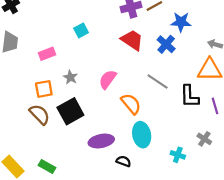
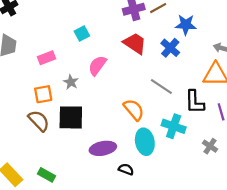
pink semicircle: (108, 79) -> (97, 65), moved
black square: (70, 111) -> (71, 117), turned 30
cyan cross: (178, 155) -> (174, 126), moved, size x1.5

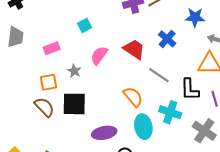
blue star: (186, 25) -> (195, 17), moved
red trapezoid: (135, 43) -> (134, 49), moved
gray cross: (210, 146) -> (204, 131), size x1.6

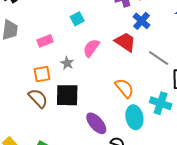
blue cross: (167, 39) -> (141, 21), moved
gray line: (159, 75) -> (159, 58), moved
purple ellipse: (104, 133) -> (96, 123), turned 60

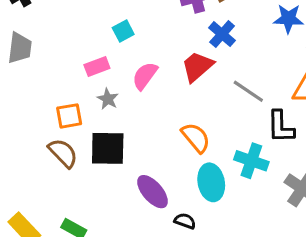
pink rectangle: (45, 41) -> (97, 67), moved
red trapezoid: (125, 42) -> (197, 67), turned -75

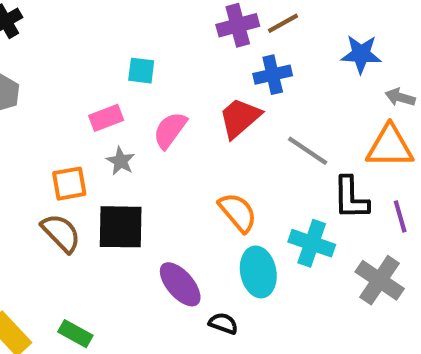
cyan square: (123, 31) -> (141, 71), turned 35
blue cross: (222, 34) -> (273, 75), turned 36

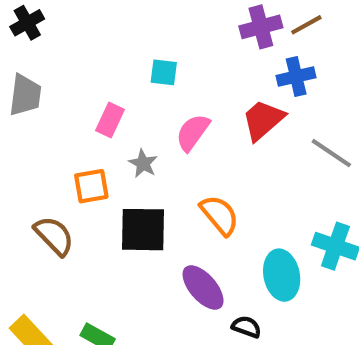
pink rectangle: (106, 118) -> (110, 120), moved, turned -44
orange semicircle: (238, 212) -> (220, 215), moved
brown semicircle: (61, 233) -> (54, 236), moved

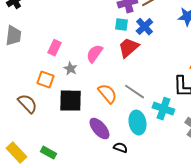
cyan square: (164, 72) -> (121, 25), moved
blue cross: (296, 77) -> (144, 27), turned -30
gray line: (331, 153) -> (134, 92), moved
orange square: (91, 186) -> (45, 80), turned 30

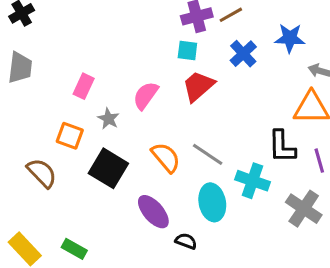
blue cross: (144, 27) -> (243, 54), moved
black square: (70, 101) -> (108, 168), turned 30

